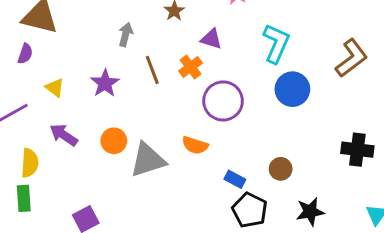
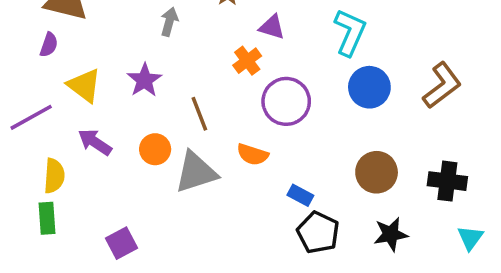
brown L-shape: (351, 58) -> (442, 85), moved
brown line: (152, 70) -> (199, 114), moved
yellow triangle: (55, 88) -> (84, 85), size x1.5
black cross: (357, 150) -> (447, 181), moved
brown circle: (281, 169) -> (377, 172), moved, size x1.5

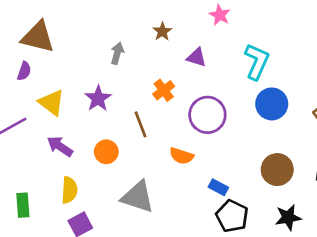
orange cross: (247, 61) -> (164, 90), moved
gray triangle: (196, 172) -> (138, 197), moved, turned 36
yellow semicircle: (54, 176) -> (69, 190), moved

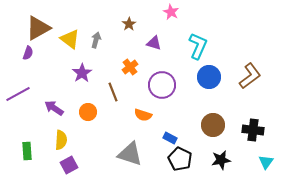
brown triangle: (38, 37) -> (38, 28), turned -44
yellow triangle: (52, 103) -> (70, 39), moved
gray triangle: (138, 197) -> (130, 154), moved

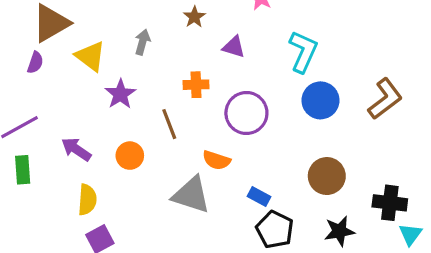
yellow triangle: (70, 39) -> (90, 56), moved
orange cross: (130, 67) -> (196, 85), turned 35
black cross: (253, 130) -> (390, 203), moved
green rectangle: (27, 151) -> (23, 170), moved
gray triangle: (130, 154) -> (191, 195), moved

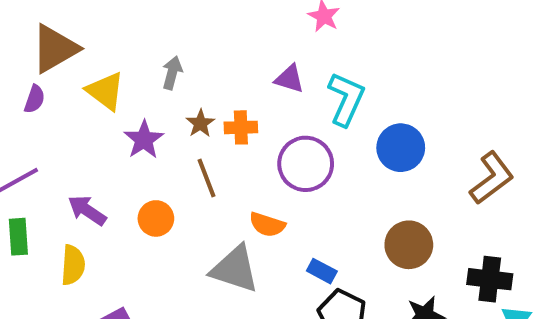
brown star: (194, 17) -> (200, 123), moved
cyan L-shape: (303, 52) -> (346, 99), moved
brown L-shape: (385, 99) -> (492, 178), moved
yellow semicircle: (87, 200) -> (73, 265), moved

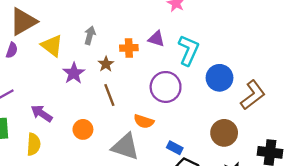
orange cross: (241, 127) -> (129, 48), moved
brown L-shape: (492, 178) -> (253, 95), moved
orange circle: (156, 218) -> (83, 129), moved

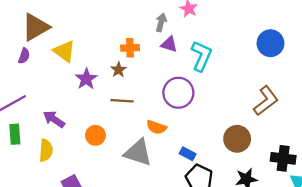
gray arrow: (90, 35) -> (161, 22), moved
orange cross: (129, 48) -> (130, 48), moved
blue circle: (220, 78) -> (270, 43), moved
brown line: (109, 95) -> (122, 101), turned -65

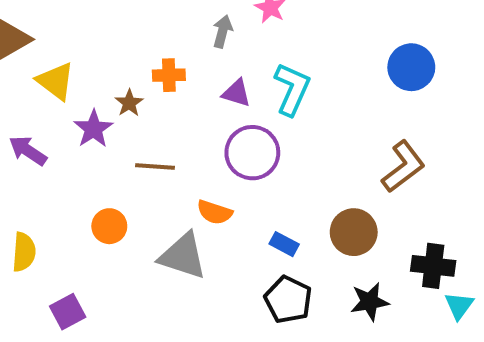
purple triangle: (169, 44) -> (236, 93), moved
brown star: (118, 70) -> (129, 103), moved
purple arrow: (54, 119) -> (28, 151), moved
blue rectangle: (188, 154) -> (284, 244), moved

